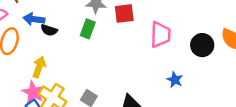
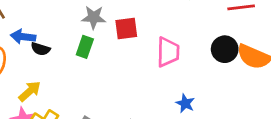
black circle: (202, 45) -> (225, 49), moved
yellow arrow: (39, 67) -> (30, 91), turned 30

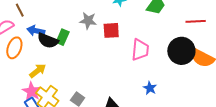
green rectangle: (85, 47) -> (63, 37), moved
black semicircle: (41, 49) -> (48, 41), size x1.5
black circle: (225, 49) -> (181, 51), size x1.4

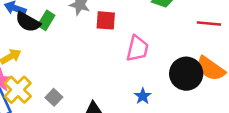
black circle: (181, 51) -> (186, 74), moved

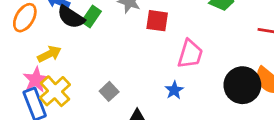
blue star: (143, 96) -> (174, 90), moved
gray square: (54, 97) -> (109, 91), moved

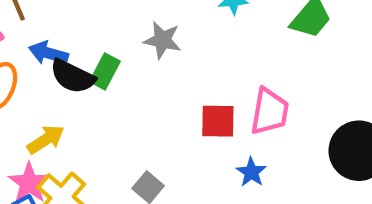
red square: (157, 21) -> (218, 121), moved

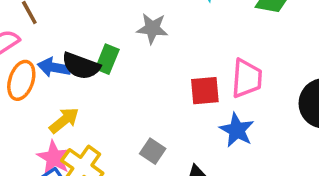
blue arrow: (48, 53) -> (54, 67), moved
blue star: (251, 172) -> (237, 130), size x1.4

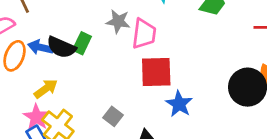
pink trapezoid: (247, 78) -> (144, 34), moved
red square: (205, 91) -> (156, 72), size x1.4

